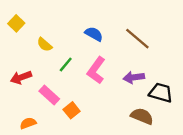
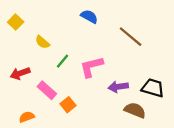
blue semicircle: (94, 34) -> (89, 16), moved
pink L-shape: (96, 70) -> (91, 67), turned 40
purple arrow: (134, 77) -> (118, 87), moved

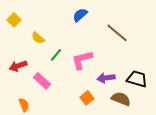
blue semicircle: (89, 16) -> (80, 15), turned -70
orange square: (68, 105) -> (87, 98), moved
orange semicircle: (27, 117) -> (24, 105), turned 88

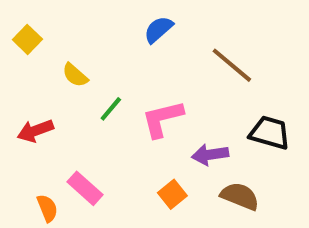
black trapezoid: (137, 79) -> (270, 133), moved
pink rectangle: (42, 81) -> (85, 188), moved

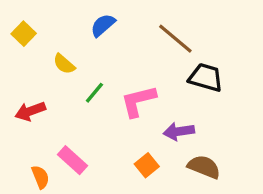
blue semicircle: (158, 29) -> (103, 25), moved
brown line: (232, 65) -> (175, 39), moved
black trapezoid: (270, 133) -> (206, 77), moved

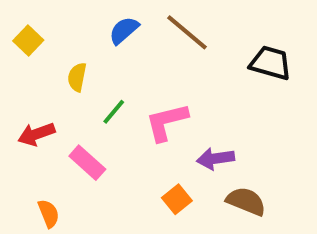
brown line: (175, 39) -> (187, 32), moved
yellow semicircle: (64, 64) -> (77, 77), turned 60
black trapezoid: (206, 77) -> (270, 63), moved
pink rectangle: (72, 160) -> (87, 163), moved

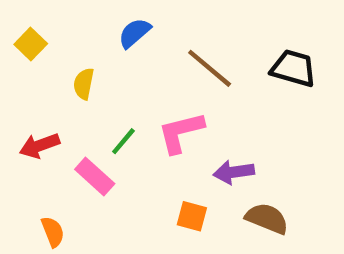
brown line: (187, 32) -> (210, 68), moved
green line: (114, 112) -> (123, 141), moved
orange square: (177, 199) -> (192, 216), turned -36

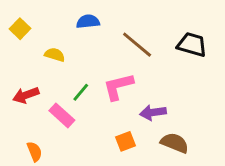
blue semicircle: (134, 33) -> (88, 21), turned 35
yellow semicircle: (84, 84) -> (55, 55), turned 96
orange square: (192, 216) -> (126, 141), turned -36

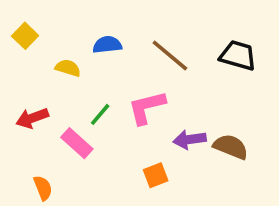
blue semicircle: (88, 21) -> (107, 45), moved
brown semicircle: (175, 143) -> (231, 147), moved

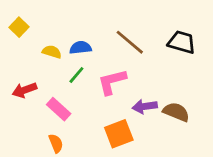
blue semicircle: (107, 45) -> (81, 48), moved
green line: (100, 114) -> (76, 75), moved
orange square: (156, 175) -> (119, 134), size x1.5
orange semicircle: (43, 188) -> (56, 143), moved

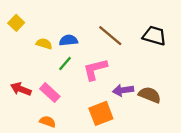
red arrow: (24, 90) -> (21, 89), moved, turned 42
orange semicircle: (56, 143) -> (48, 122), turned -49

